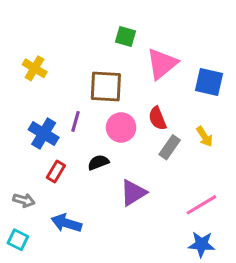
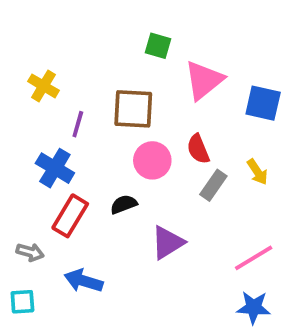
purple line: (76, 121) -> (78, 124), moved
red rectangle: (56, 171) -> (70, 216), size x1.5
cyan square: (18, 240) -> (22, 302), turned -30

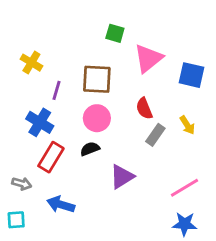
pink circle: (152, 160) -> (97, 118), moved

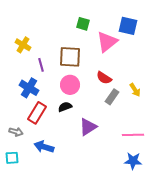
blue square: (192, 75) -> (128, 26), moved
purple line: (57, 90) -> (41, 65), turned -32
red semicircle: (144, 108) -> (104, 78), turned -35
pink line: (185, 188) -> (133, 135), turned 30

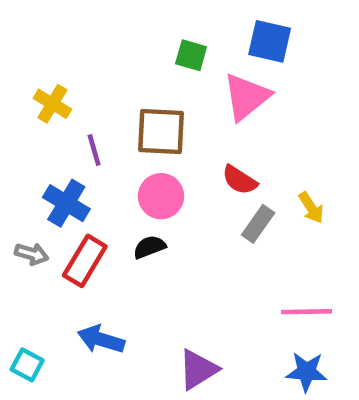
blue square: (128, 26) -> (270, 41), moved
purple triangle: (88, 127) -> (198, 369), moved
gray arrow: (16, 132) -> (32, 254), moved
cyan square: (12, 158) -> (27, 365), turned 32

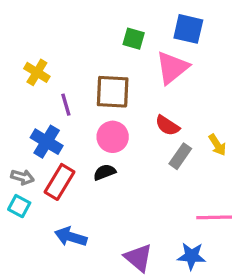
cyan square: (27, 365) -> (19, 206), moved
purple triangle: (198, 369) -> (138, 258), turned -48
blue star: (307, 372) -> (192, 256), moved

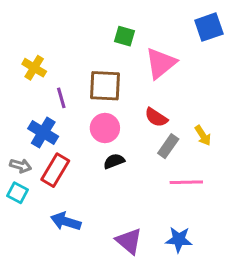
blue square: (188, 29) -> (209, 27), moved, turned -32
black semicircle: (105, 172) -> (114, 161), moved
pink line: (214, 217) -> (186, 182), moved

